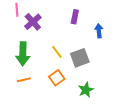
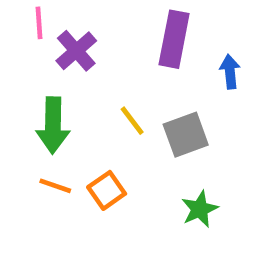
purple rectangle: (75, 17) -> (174, 39), size x1.6
orange square: (57, 78) -> (107, 190), moved
orange line: (24, 80) -> (55, 186), turned 32

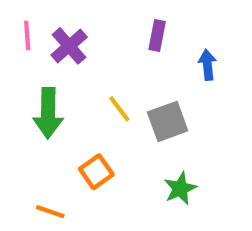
pink line: (39, 23) -> (27, 35), moved
purple rectangle: (174, 39) -> (157, 35), size x0.6
orange line: (55, 186) -> (50, 212), moved

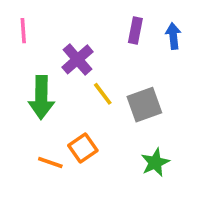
purple cross: (69, 46) -> (77, 59), moved
blue arrow: (207, 65) -> (173, 36), moved
orange line: (50, 212) -> (50, 162), moved

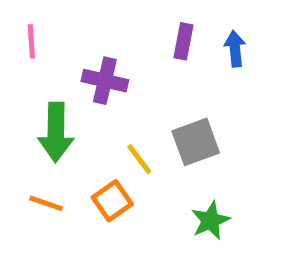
purple cross: (77, 59) -> (105, 81), turned -36
yellow line: (103, 94) -> (139, 159), moved
orange line: (50, 162) -> (46, 203), moved

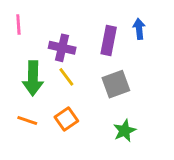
purple rectangle: (183, 41) -> (109, 41), moved, size x1.4
yellow line: (139, 159) -> (66, 77), moved

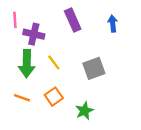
purple rectangle: (109, 41) -> (73, 20), moved, turned -35
purple cross: (62, 48) -> (34, 34), moved
green star: (125, 131) -> (84, 111), moved

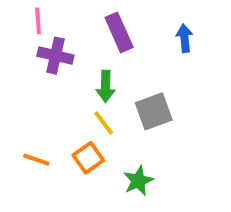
pink line: (15, 20) -> (38, 21), moved
yellow line: (54, 62) -> (104, 123), moved
green arrow: (27, 64) -> (106, 86), moved, size x0.7

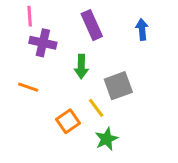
yellow line: (104, 123) -> (96, 108), moved
orange line: (36, 160) -> (28, 87), moved

